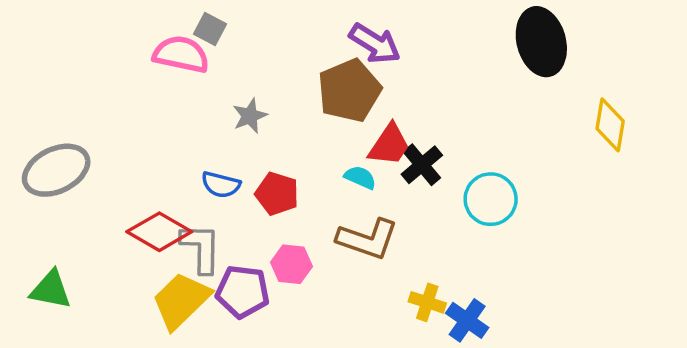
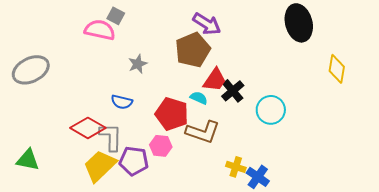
gray ellipse: (56, 170) -> (31, 70), moved
red pentagon: (277, 194) -> (172, 114), moved, size x1.4

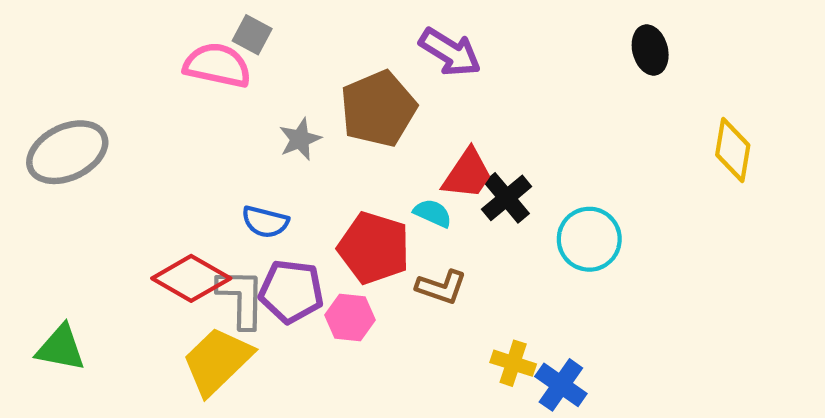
black ellipse: (299, 23) -> (650, 50), size x0.6
brown pentagon: (193, 50) -> (378, 109), moved
brown L-shape: (203, 132) -> (441, 287), size x0.7
purple pentagon: (134, 161) -> (291, 291), moved

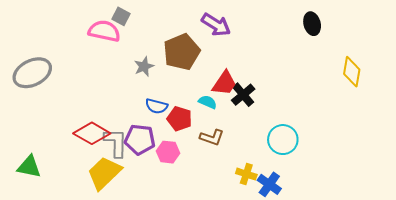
blue semicircle: (265, 222) -> (157, 106), moved
cyan circle: (589, 239) -> (283, 140), moved
red pentagon: (374, 248) -> (179, 119), size x0.7

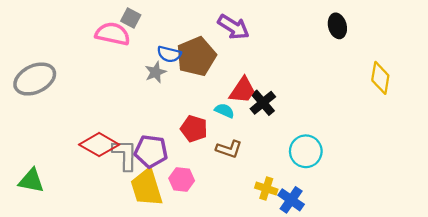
blue semicircle: (157, 106) -> (169, 54), moved
pink hexagon: (168, 152) -> (182, 180), moved
yellow trapezoid: (104, 173) -> (147, 187), moved, turned -63

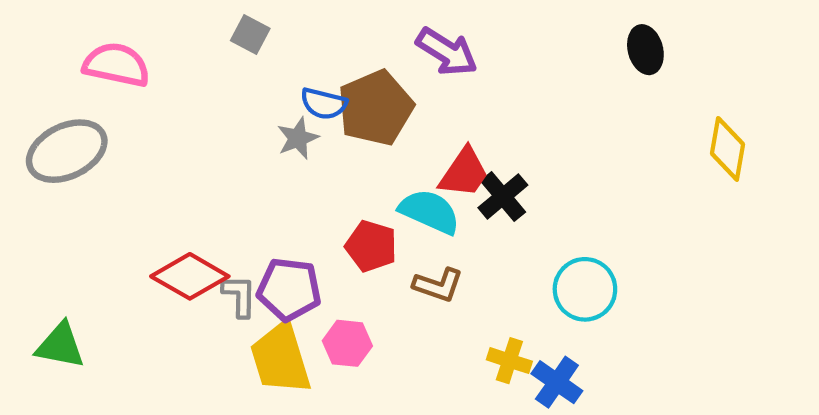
pink semicircle: (113, 34) -> (116, 65), moved
cyan semicircle: (224, 111) -> (429, 212), size x1.6
gray L-shape: (125, 155) -> (239, 296), size x0.7

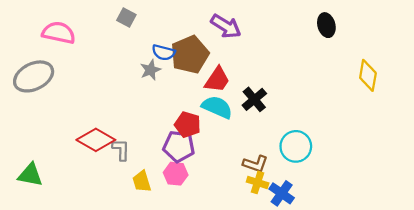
red trapezoid: (464, 173) -> (217, 80), moved
brown L-shape: (438, 285) -> (255, 164), moved
purple pentagon: (289, 289) -> (179, 146), moved
yellow trapezoid: (281, 358) -> (142, 181), size x0.6

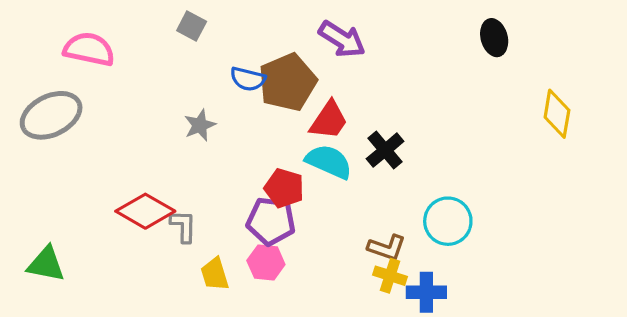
gray star: (150, 70) -> (200, 125), moved
blue cross: (282, 193) -> (426, 292), turned -35

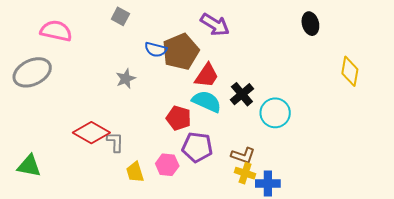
purple pentagon: (271, 221) -> (197, 147), moved
cyan circle: (448, 221) -> (275, 113), moved

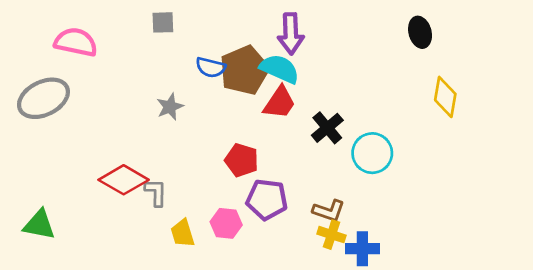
gray square: (120, 16) -> (163, 22), turned -30
purple arrow: (215, 25) -> (291, 34), turned 56
yellow diamond: (350, 71) -> (445, 97), moved
cyan semicircle: (207, 101) -> (280, 69), moved

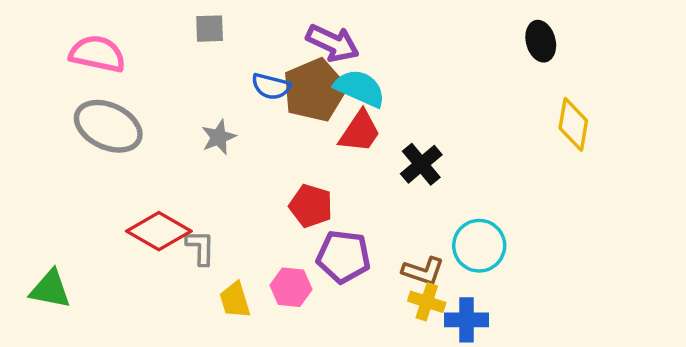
purple arrow: (291, 34) -> (333, 43), moved, turned -63
gray ellipse: (43, 98) -> (108, 126), moved, turned 51
cyan circle: (372, 153) -> (479, 246), moved

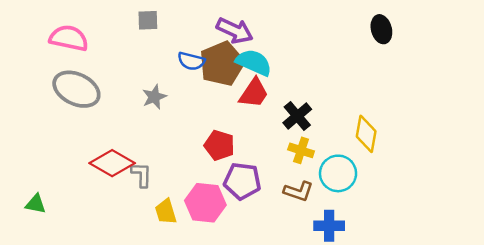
yellow diamond: (573, 124) -> (366, 134), moved
pink hexagon: (291, 287) -> (205, 203), size x1.4
green triangle: (50, 289) -> (36, 204), size x0.7
yellow cross: (427, 302) -> (301, 150), moved

